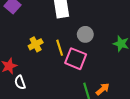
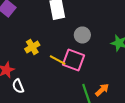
yellow line: (60, 48) -> (58, 60), moved, turned -42

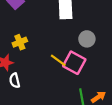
yellow cross: (32, 47) -> (20, 42), moved

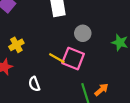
white semicircle: (15, 81) -> (34, 84), moved

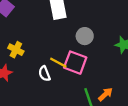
yellow cross: (16, 45) -> (16, 50), turned -32
white semicircle: (34, 84) -> (44, 74), moved

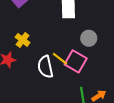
white semicircle: (44, 74) -> (45, 67), size x1.5

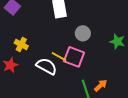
white semicircle: (45, 67) -> (46, 66), turned 140

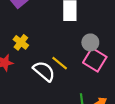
pink square: (74, 57) -> (95, 60), moved

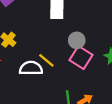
white semicircle: (44, 71) -> (31, 68), turned -40

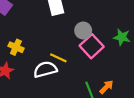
pink square: (81, 58) -> (92, 46), turned 30

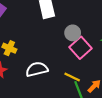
yellow line: (58, 58) -> (72, 77), moved

